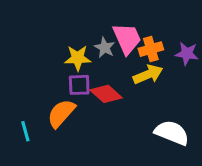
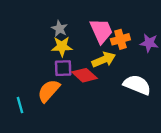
gray star: (105, 48) -> (59, 29), moved
yellow arrow: (148, 74) -> (104, 60), moved
white semicircle: (172, 133) -> (137, 85), moved

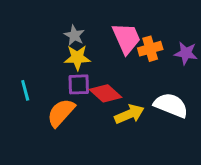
yellow arrow: (104, 60) -> (129, 114), moved
cyan line: (20, 105) -> (25, 90), moved

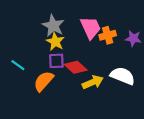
gray star: (74, 35) -> (53, 26), size x1.5
yellow star: (77, 58) -> (55, 42), turned 30
cyan line: (25, 90) -> (18, 65), turned -40

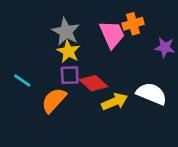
orange cross: (108, 35) -> (133, 24), moved

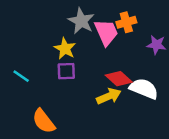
gray star: (66, 32) -> (81, 21), moved
red diamond: (93, 83) -> (119, 79), moved
orange semicircle: (54, 100) -> (44, 121), moved, turned -80

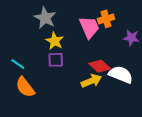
gray star: (81, 21) -> (45, 18), moved
orange semicircle: (44, 121) -> (25, 87), moved

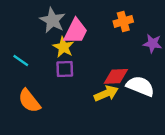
pink trapezoid: (89, 27) -> (76, 31), moved, turned 50
cyan line: (18, 64) -> (21, 61), moved
red diamond: (100, 66) -> (116, 76), turned -45

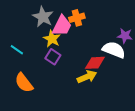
orange cross: (123, 21) -> (77, 18), moved
purple square: (65, 69) -> (53, 57), turned 35
white semicircle: (140, 86) -> (114, 50), moved

